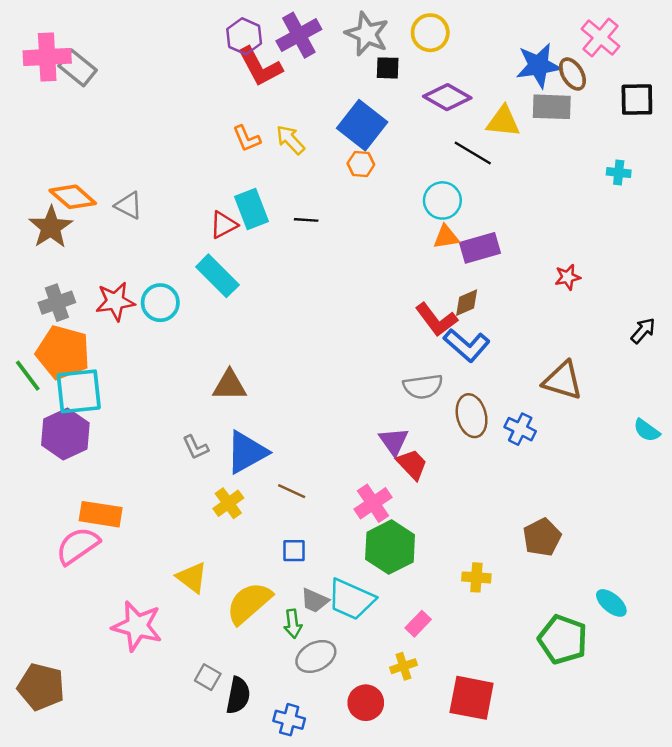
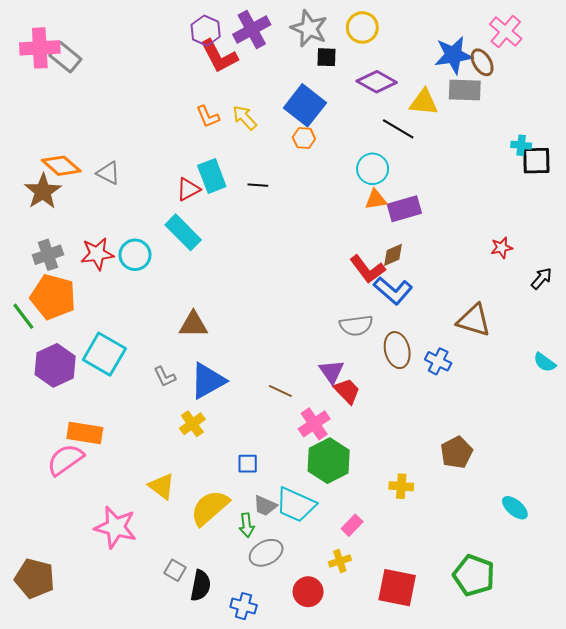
black square: (637, 100) -> (536, 161), moved
red star: (568, 277) -> (502, 248), moved
cyan square: (79, 391) -> (104, 354), moved, turned 36
brown line: (292, 491) -> (280, 391), moved
green pentagon: (563, 639) -> (474, 575), moved

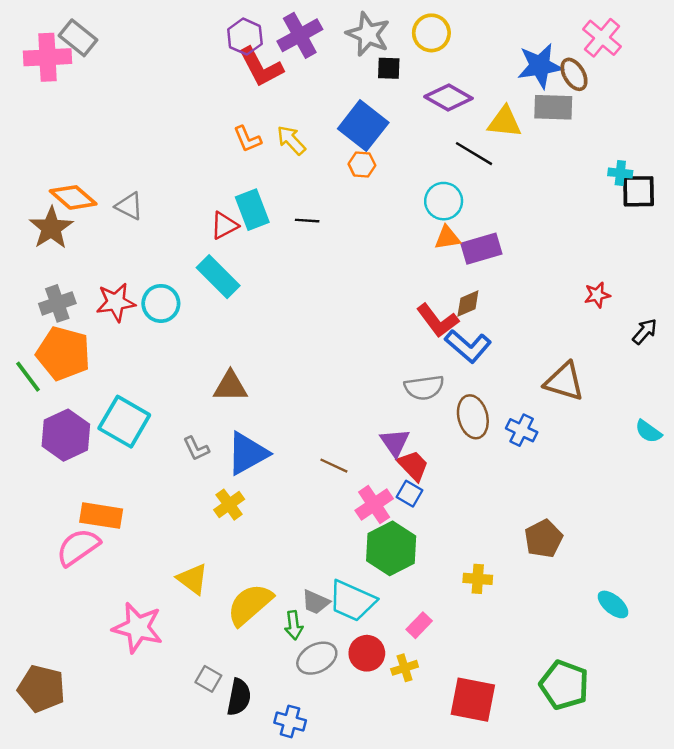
gray rectangle: (65, 57) -> (78, 38), moved
blue square: (248, 464) -> (409, 494), moved, turned 30
red circle: (308, 592) -> (367, 653), moved

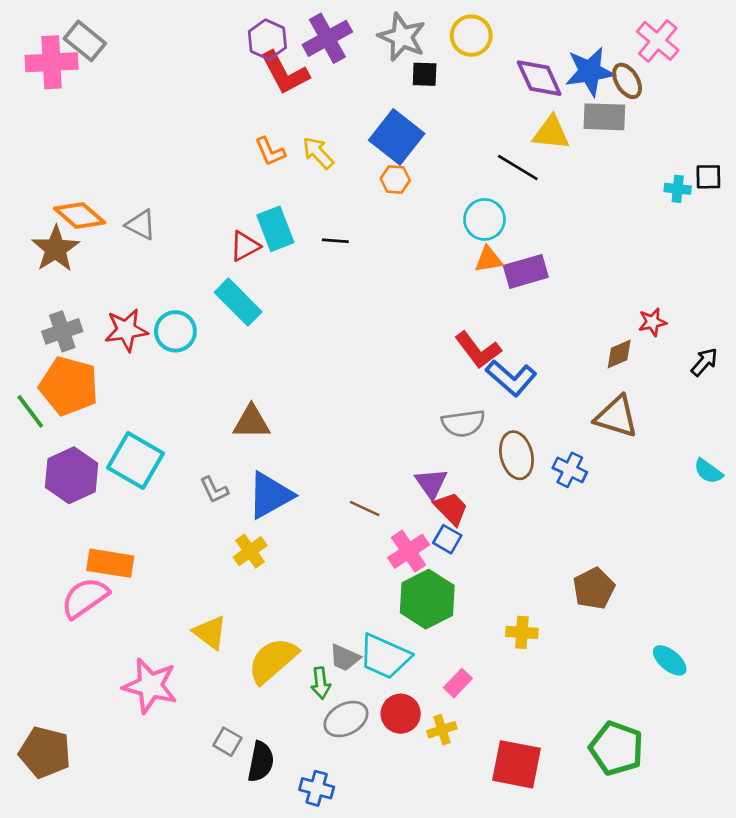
purple diamond: (448, 98) -> (539, 78), moved, turned 36
black square: (639, 191) -> (708, 177), moved, size x0.7
brown diamond: (468, 303) -> (619, 354), moved

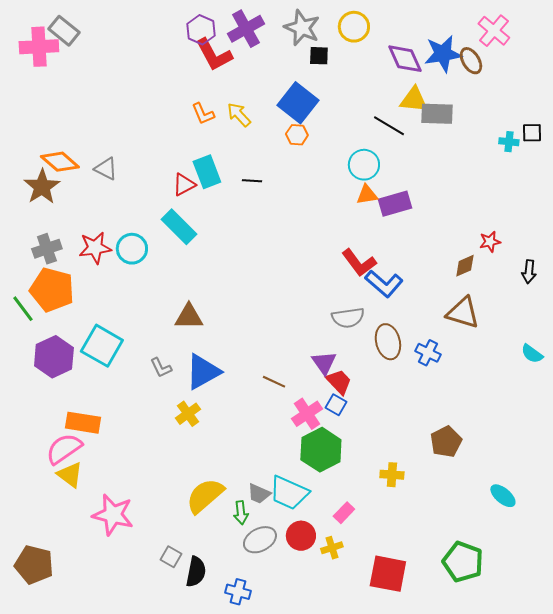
gray rectangle: (604, 117) -> (437, 114), moved
black arrow: (704, 362) -> (529, 272), turned 145
yellow triangle: (210, 632) -> (70, 475), moved

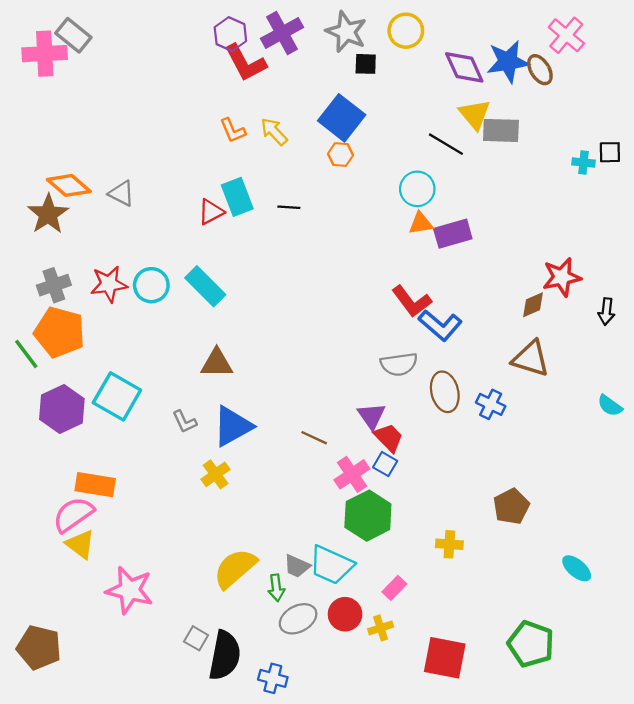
yellow triangle: (414, 100) -> (475, 114), turned 44
cyan rectangle: (179, 227) -> (205, 286), moved
red star: (490, 242) -> (562, 277), size x1.6
black semicircle: (196, 572) -> (225, 655), size x1.4

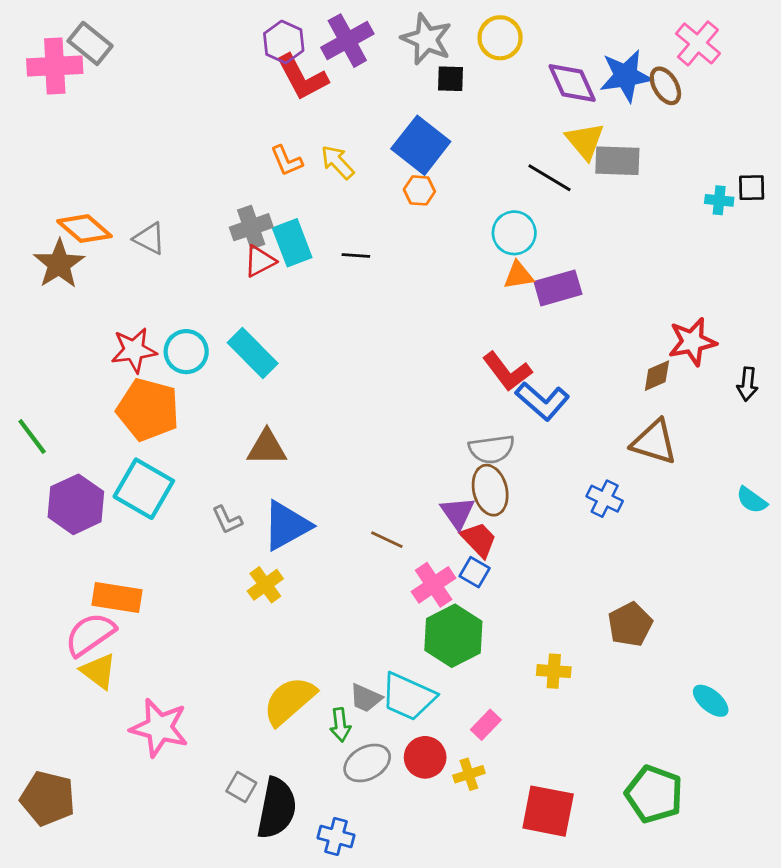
gray cross: (54, 285) -> (251, 227), moved
orange pentagon: (60, 332) -> (148, 410), moved
brown ellipse: (445, 392) -> (490, 490), moved

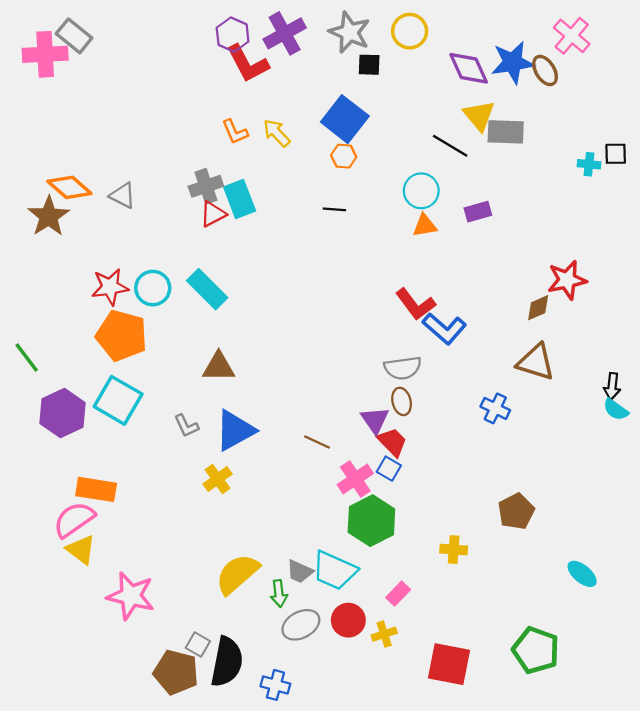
black line: (356, 255) -> (334, 209), moved
purple rectangle: (558, 288) -> (478, 212), moved, size x0.7
black arrow: (747, 384) -> (612, 386), moved
brown ellipse: (490, 490) -> (402, 401), size x0.7
brown pentagon: (48, 798) -> (176, 672), moved

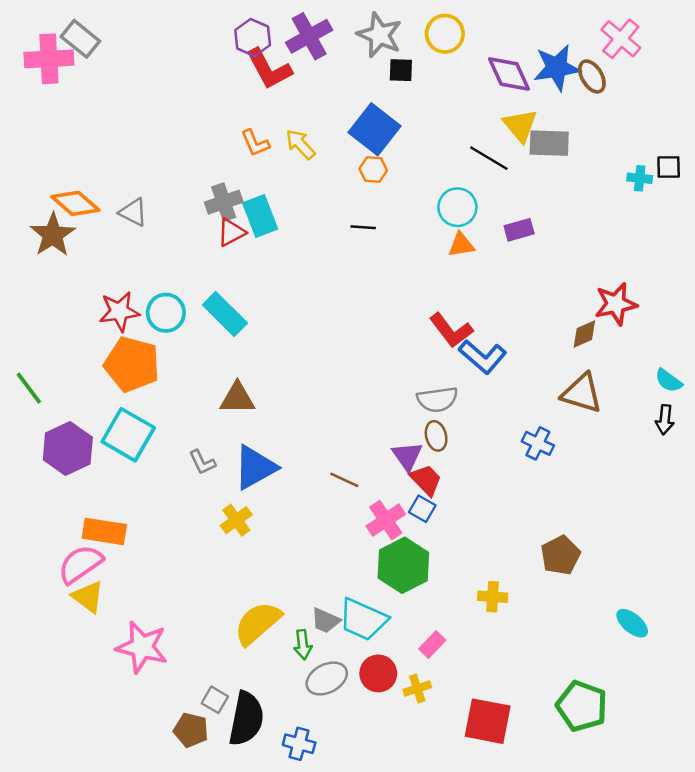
cyan semicircle: (616, 410) -> (669, 381), moved
brown pentagon: (176, 672) -> (191, 730), size x0.7

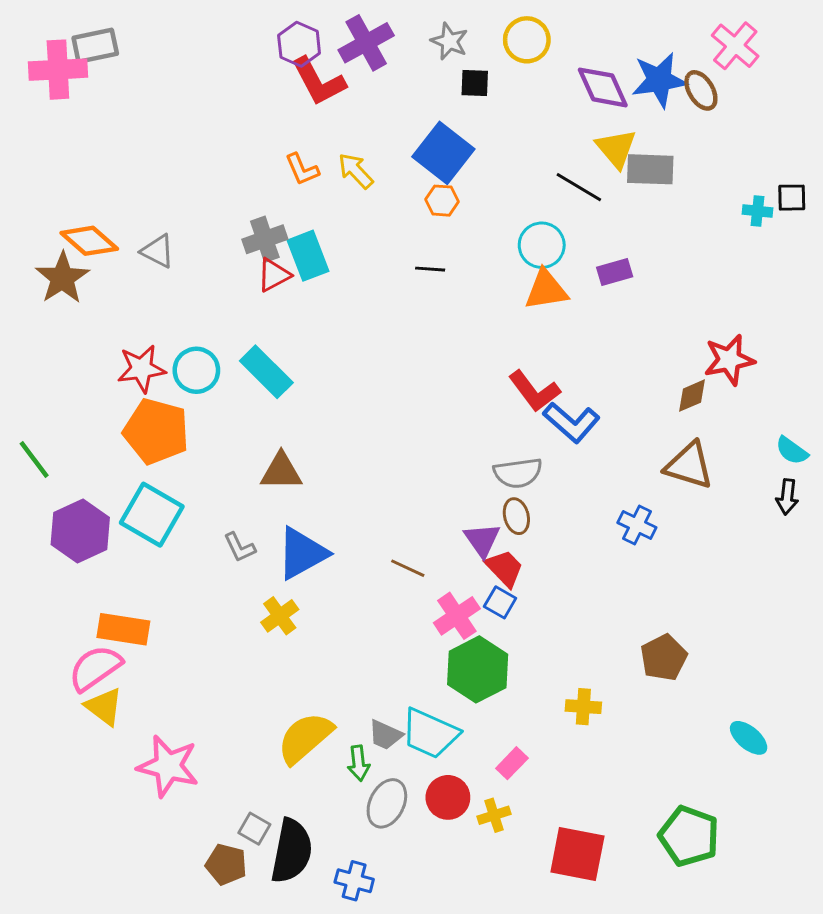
gray star: (380, 35) -> (449, 41), size x0.7
gray rectangle: (80, 39) -> (95, 46), turned -51
orange triangle: (461, 245) -> (546, 290), size x1.4
gray ellipse: (327, 678) -> (387, 803), turned -36

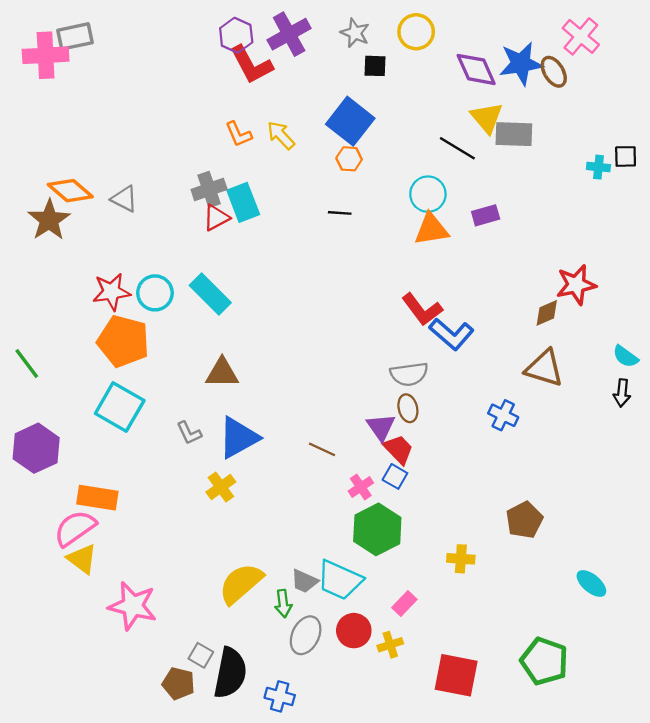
purple hexagon: (80, 531) -> (36, 448), moved
pink cross: (457, 616) -> (361, 487), size x0.7

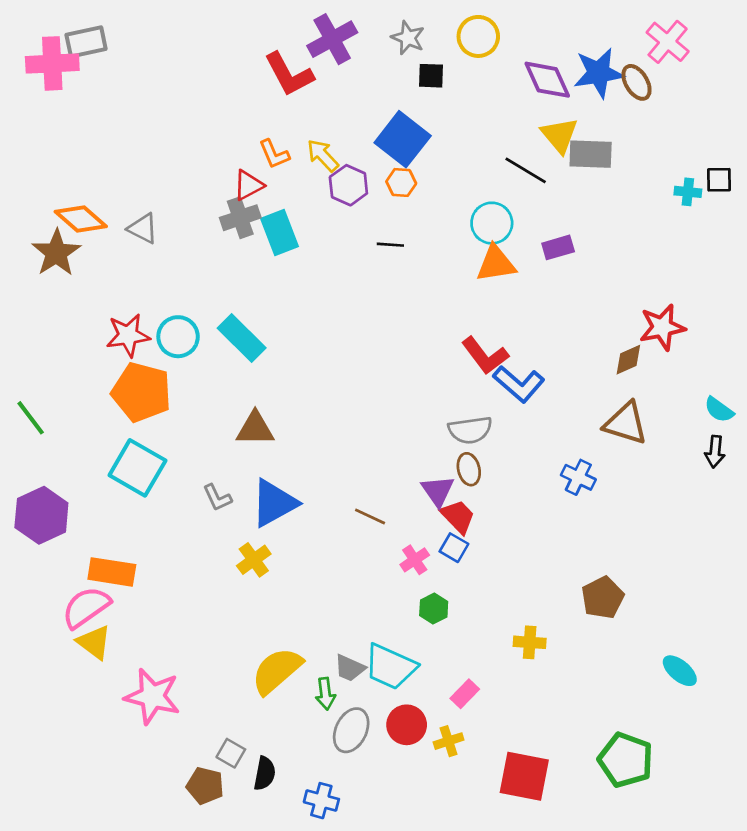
purple hexagon: (236, 35) -> (348, 185), moved
red triangle: (216, 218) -> (248, 185), moved
green hexagon: (377, 529) -> (434, 609), size x0.5
black semicircle: (230, 673) -> (265, 773), size x0.6

